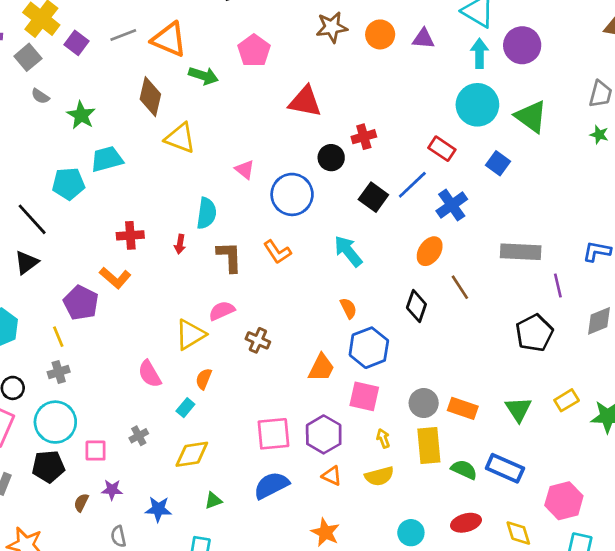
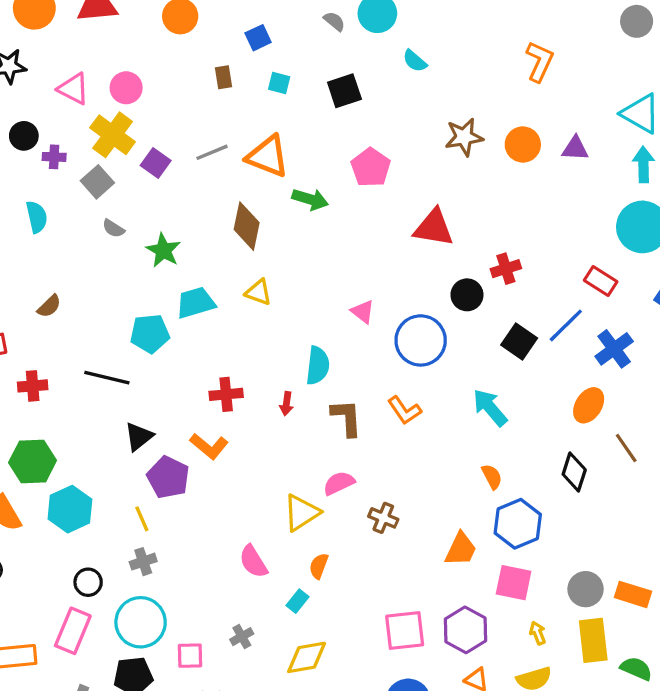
yellow triangle: (180, 138) -> (258, 292), moved, size x0.7
black line: (32, 219) -> (107, 378), turned -33
black triangle: (27, 262) -> (139, 437), moved

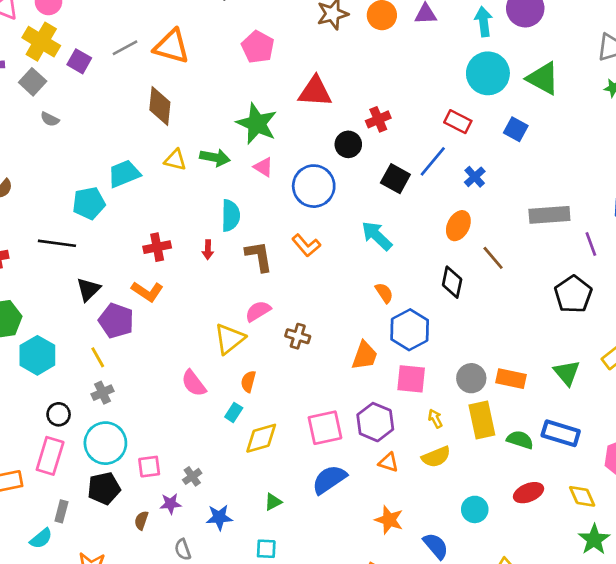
green arrow: (310, 199) -> (215, 158), moved
green star: (163, 250) -> (257, 124), moved, size x1.4
blue cross: (614, 349) -> (475, 177), size x0.7
gray cross: (242, 637) -> (192, 476), moved
yellow diamond: (307, 657) -> (261, 438), moved

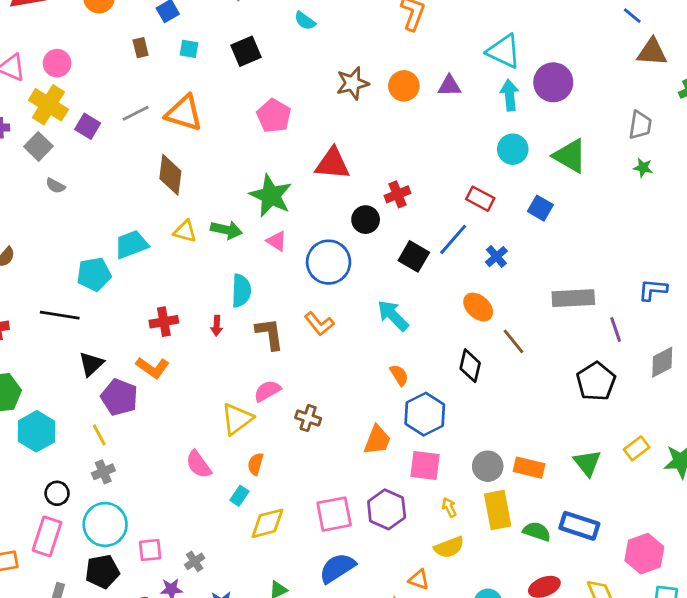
cyan circle: (488, 73) -> (513, 149), size x0.7
orange ellipse: (458, 226) -> (478, 307), turned -76
orange triangle: (389, 462) -> (419, 580), moved

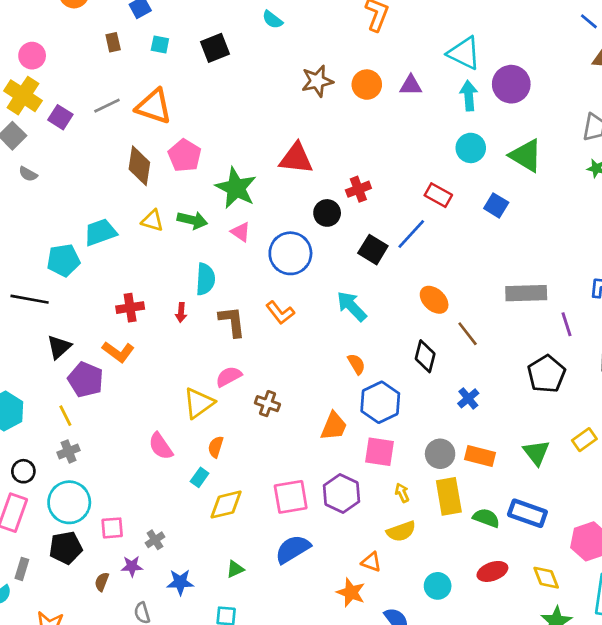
pink pentagon: (274, 116) -> (185, 156), moved
blue cross: (496, 257) -> (468, 398), moved

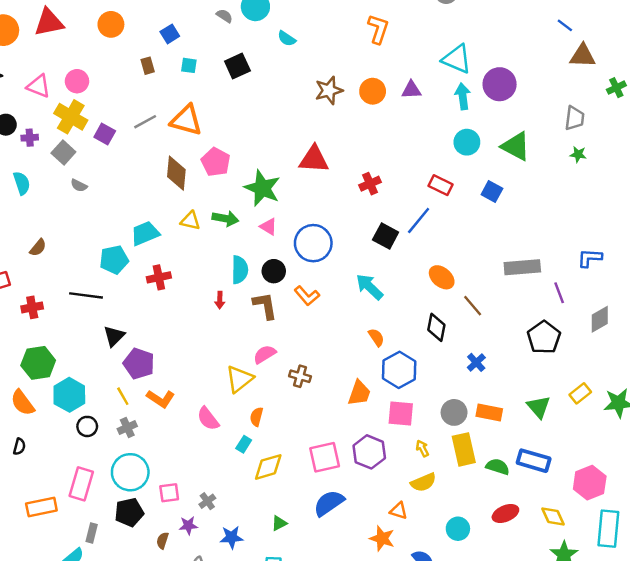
black circle: (327, 213) -> (274, 271), moved
red cross: (130, 308) -> (159, 277), moved
orange L-shape: (118, 352) -> (161, 399), moved
black circle: (23, 471) -> (87, 426), moved

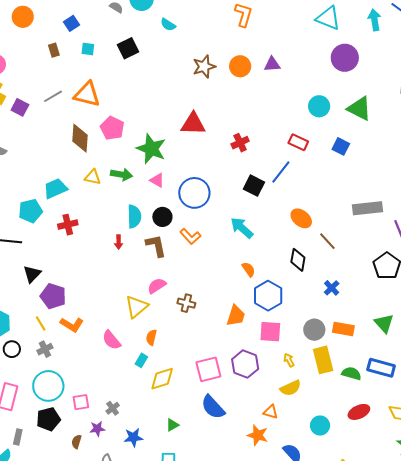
cyan triangle: (457, 59) -> (328, 18), moved
cyan arrow: (463, 96) -> (374, 20), moved
blue semicircle: (329, 503) -> (213, 407), turned -96

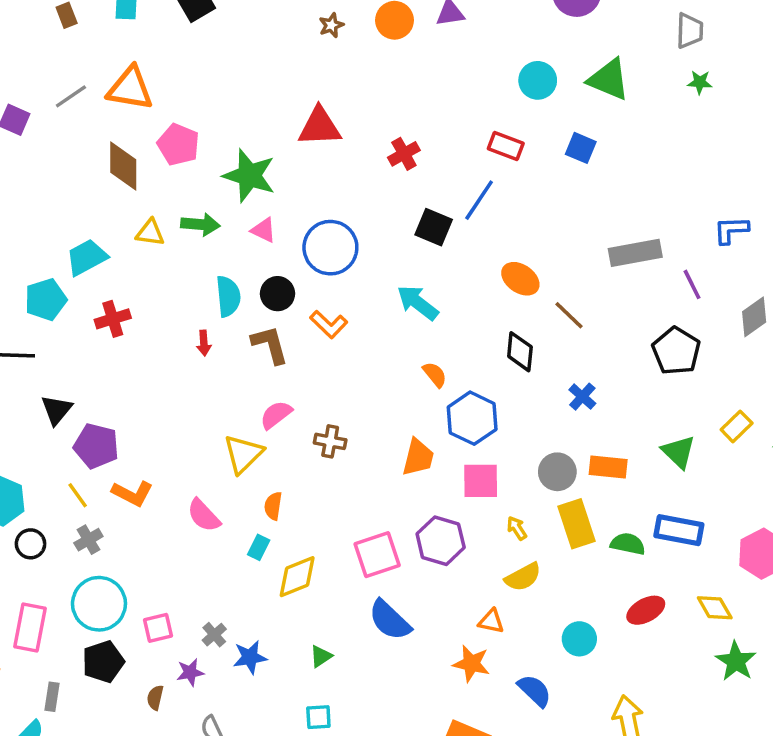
brown star: (204, 67) -> (331, 25), size x0.6
blue star: (133, 437) -> (250, 657), moved

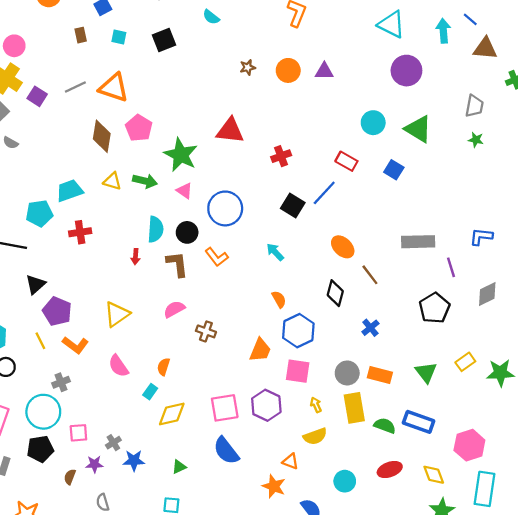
cyan arrow: (418, 303) -> (275, 252), size x0.7
yellow triangle: (243, 454) -> (117, 314), moved
gray cross: (88, 540) -> (61, 382), moved

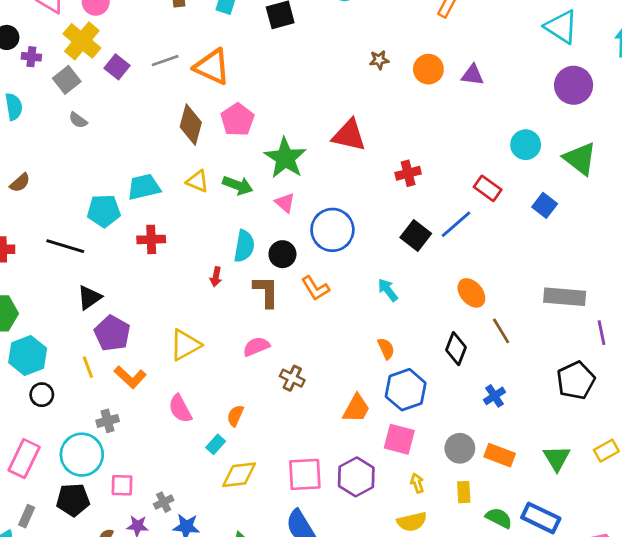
yellow rectangle: (354, 408) -> (464, 492), size x0.6

